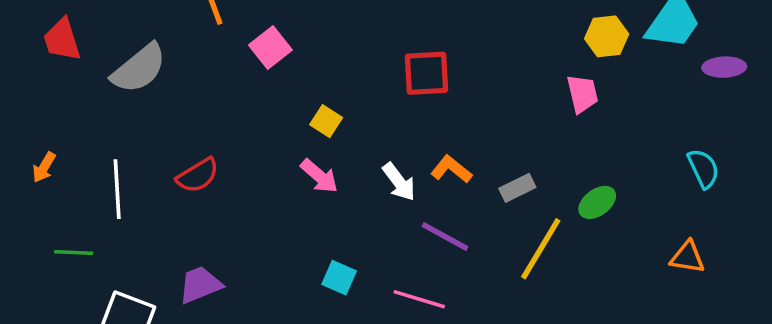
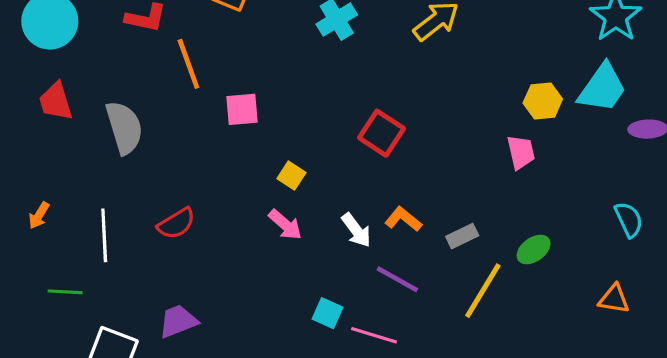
pink square: (270, 48) -> (242, 109), turned 33
gray semicircle: (139, 68) -> (124, 127), turned -68
red square: (426, 73) -> (381, 133), turned 36
cyan square: (339, 278) -> (328, 313), moved

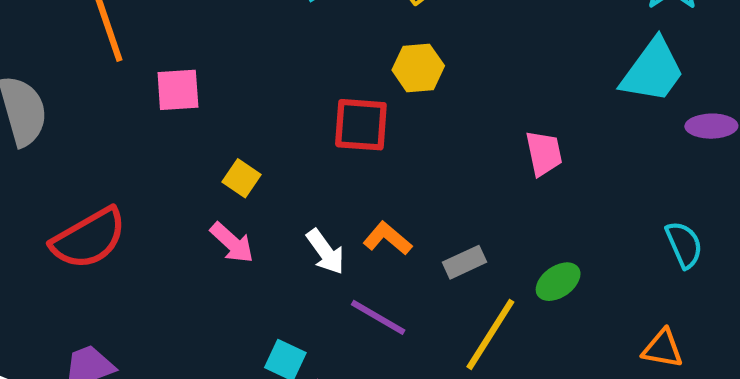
yellow hexagon: (543, 101) -> (418, 68), moved
red square: (381, 133) -> (361, 125), turned -30
red semicircle: (176, 224) -> (89, 238), size x1.5

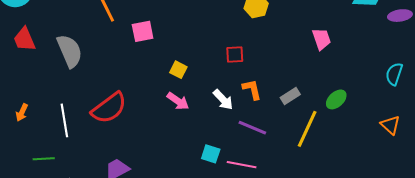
red square: (361, 125) -> (235, 54), moved, size x0.7
orange L-shape: (387, 238) -> (252, 89), turned 45
cyan semicircle: (684, 245) -> (394, 74), turned -130
orange triangle: (663, 349) -> (390, 125), turned 40

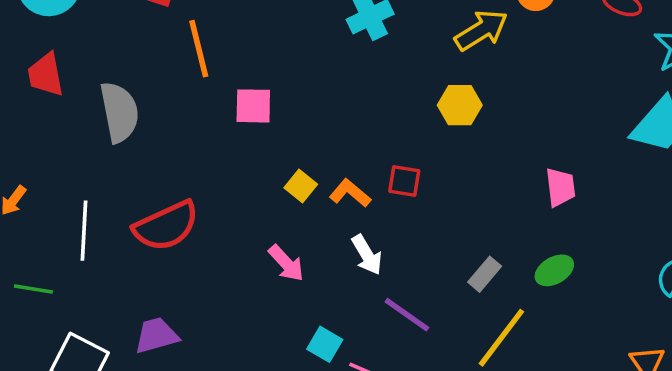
orange L-shape: (252, 89) -> (350, 193), moved, turned -50
gray rectangle: (290, 96) -> (485, 274), turned -30
green ellipse: (336, 99) -> (554, 270), moved
pink arrow: (178, 101) -> (286, 263), moved

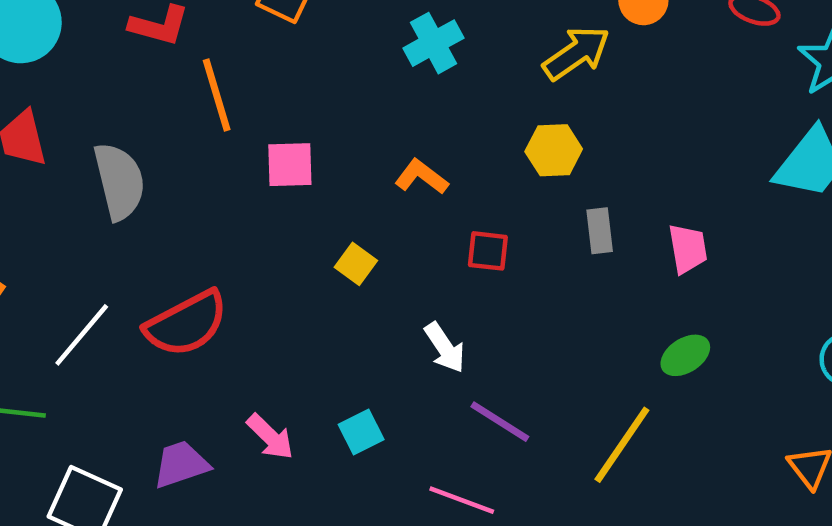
orange L-shape: (350, 193) -> (421, 177), moved
white line: (84, 231) -> (82, 335), turned 40
pink arrow: (286, 263) -> (270, 437), moved
gray rectangle: (485, 274) -> (600, 231), moved, turned -44
cyan square: (325, 344) -> (361, 432), moved, turned 36

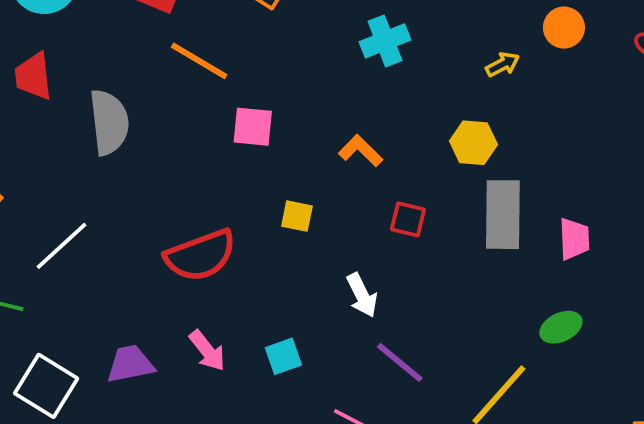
yellow arrow: (576, 53) -> (503, 64), size x0.6
orange line: (217, 95) -> (199, 61), turned -50
gray rectangle: (600, 231) -> (503, 215), size x1.8
yellow square: (356, 264) -> (297, 216), turned -32
red semicircle: (186, 324) -> (201, 255), moved

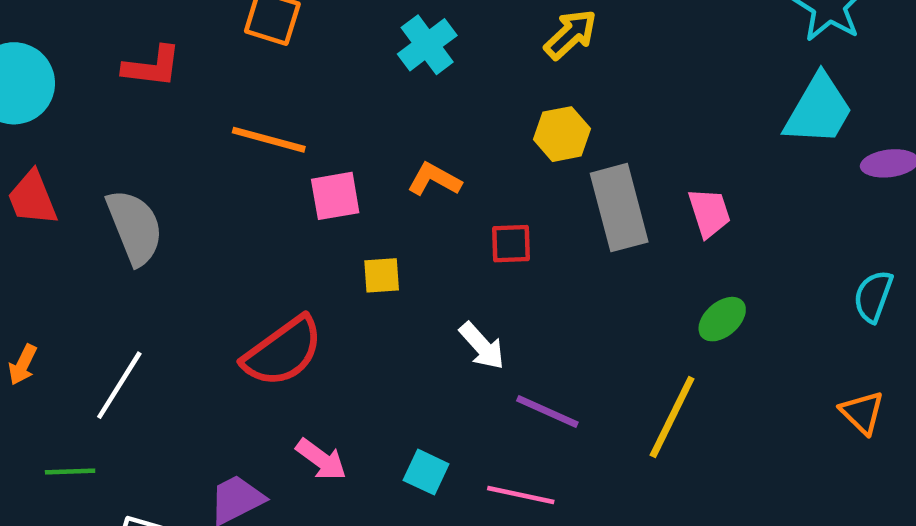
orange line: (199, 61) -> (269, 140), moved
yellow arrow: (503, 64) -> (571, 34), size x1.4
pink square: (253, 127) -> (335, 196), moved
cyan square: (283, 356) -> (426, 472), moved, turned -30

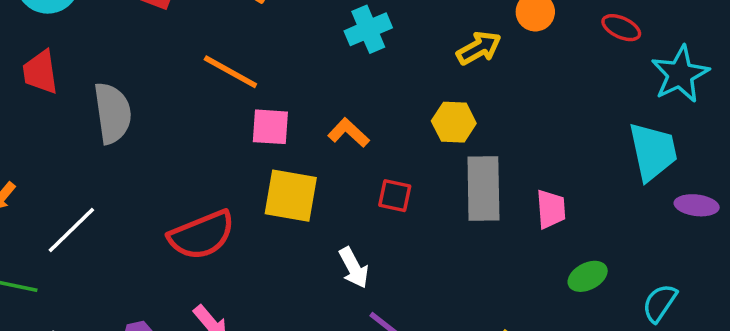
cyan trapezoid: (819, 110) -> (653, 152), turned -56
yellow square: (382, 275) -> (291, 196), size x1.8
green ellipse: (722, 319) -> (588, 276), moved

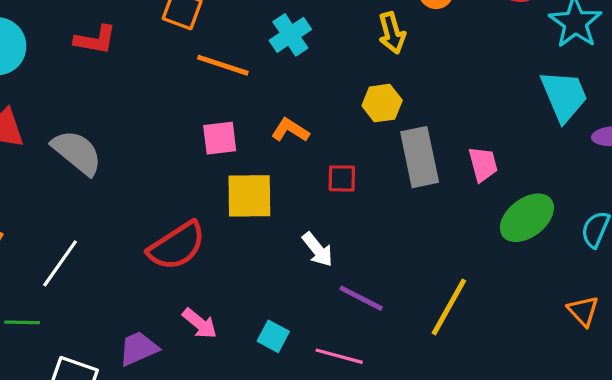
yellow arrow: (479, 48) -> (392, 33), turned 114
orange line: (230, 72) -> (223, 65), moved
gray semicircle: (112, 113) -> (77, 152), turned -32
green ellipse: (588, 276) -> (527, 218), size x1.6

